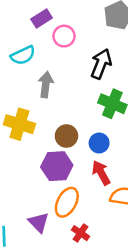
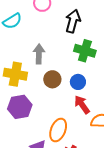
gray arrow: (46, 85) -> (39, 54), moved
purple hexagon: (57, 166) -> (20, 107), moved

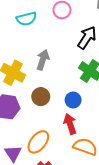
brown circle: (52, 79) -> (41, 97), moved

